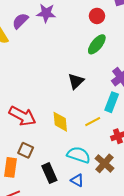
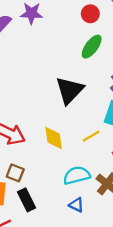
black triangle: (76, 81) -> (69, 90), size x1.5
cyan semicircle: (79, 155) -> (77, 175), turned -30
black rectangle: (49, 173) -> (26, 200), moved

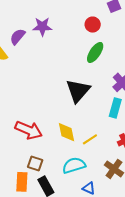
yellow line: (91, 136) -> (90, 139), moved
cyan semicircle: (77, 175) -> (74, 165), moved

